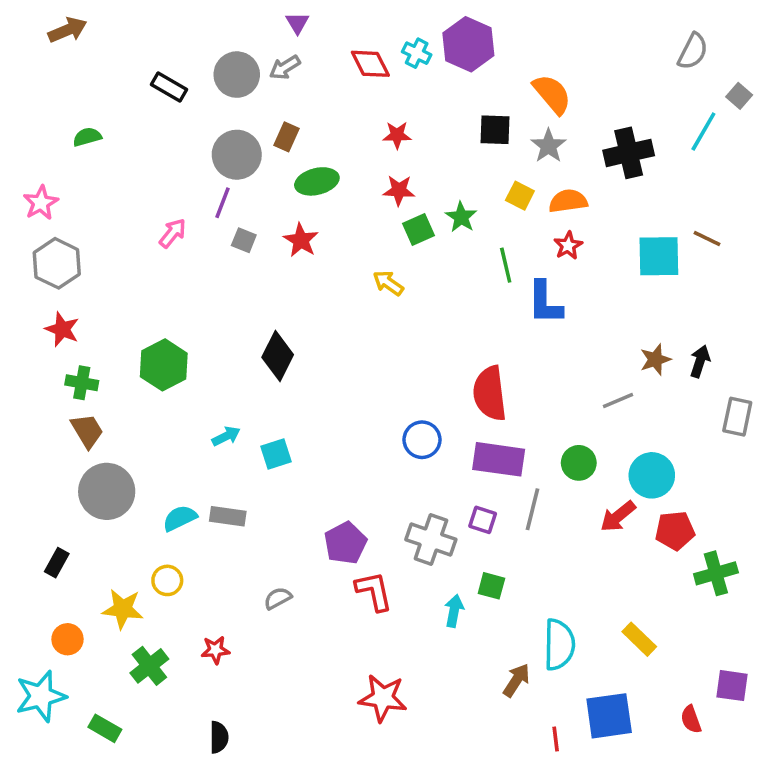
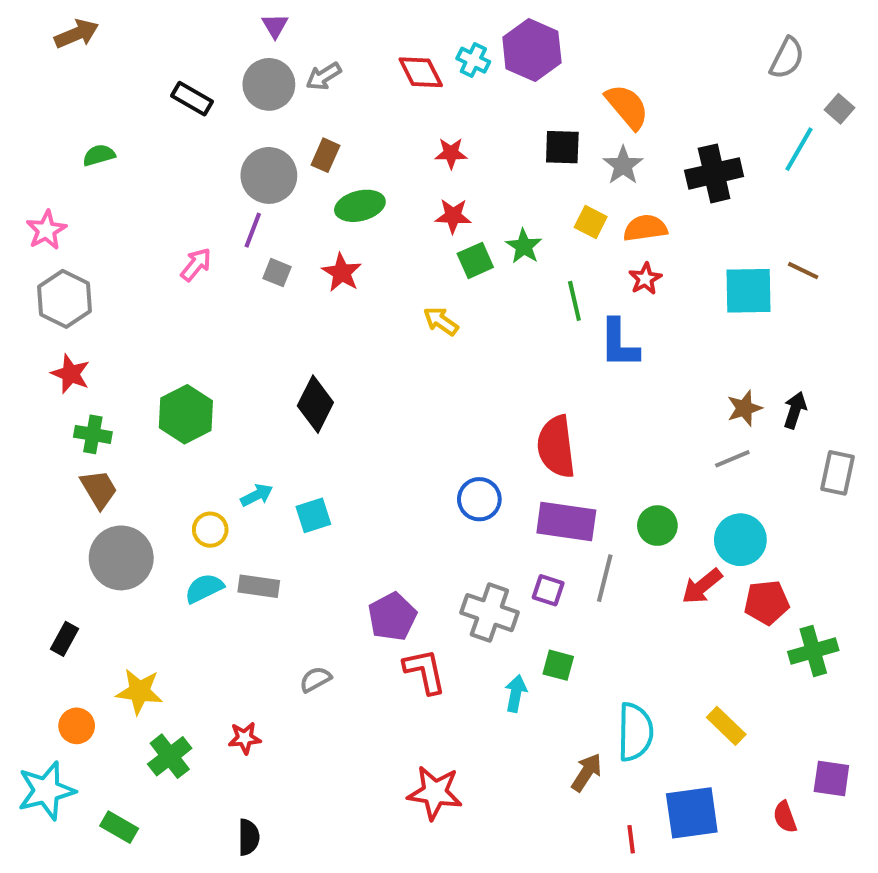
purple triangle: (297, 23) -> (275, 26), moved
gray line: (618, 401) -> (732, 459), moved
yellow circle: (167, 580) -> (210, 530), moved

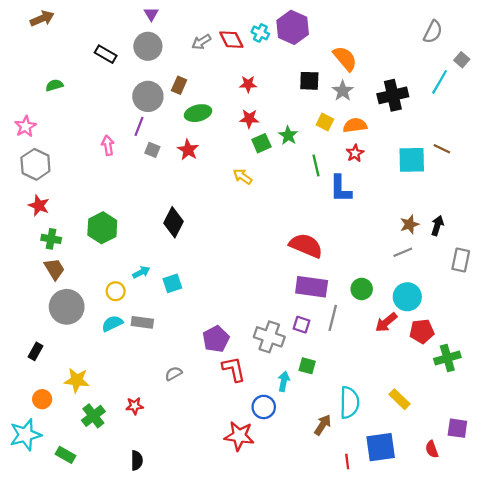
gray arrow: (324, 76) -> (201, 42), moved
pink arrow: (196, 264) -> (108, 145), turned -48
red semicircle: (556, 447) -> (306, 246), turned 120
blue circle: (479, 499) -> (264, 407), moved

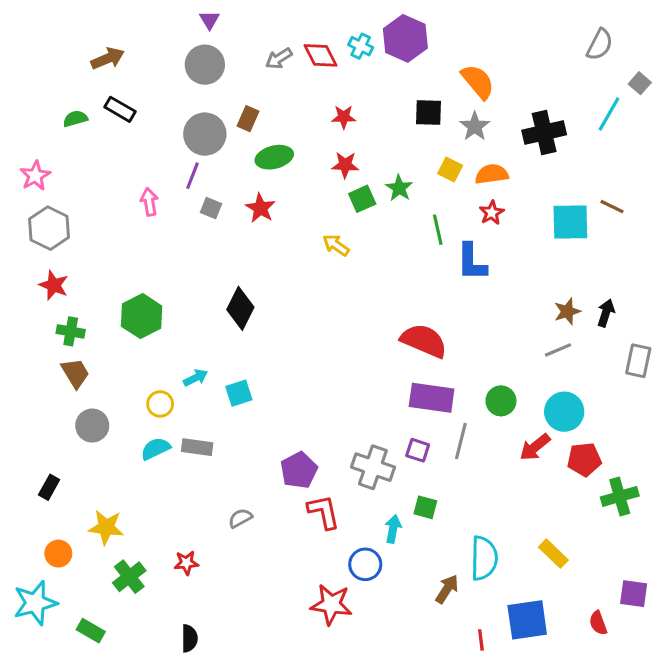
brown arrow: (42, 18) -> (108, 58), moved
black rectangle: (106, 54) -> (120, 109), moved
gray circle: (67, 307) -> (92, 426), size x0.7

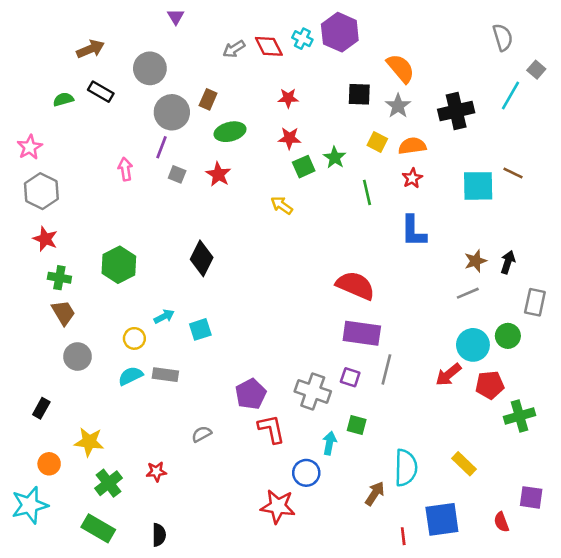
gray semicircle: (600, 45) -> (503, 37), turned -44
gray circle: (205, 65) -> (150, 68), moved
blue L-shape: (472, 262) -> (414, 231), moved
green circle: (501, 401) -> (508, 336), moved
green rectangle: (91, 631) -> (98, 528), moved, size x1.4

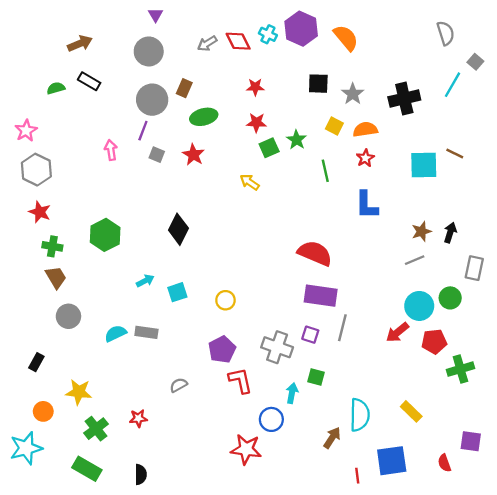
gray circle: (150, 68) -> (149, 51), moved
orange semicircle: (401, 68) -> (346, 38), moved
yellow circle: (134, 338) -> (225, 300), moved

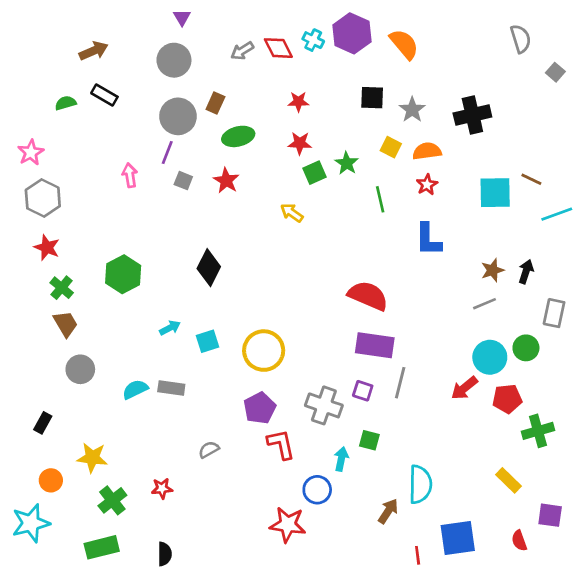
cyan line: (452, 85) -> (557, 214), moved, turned 40
green cross: (52, 246) -> (62, 288), turned 30
yellow circle: (225, 300) -> (264, 351), size x1.8
yellow rectangle: (411, 411) -> (509, 480), moved
green rectangle: (87, 469) -> (102, 547), turned -44

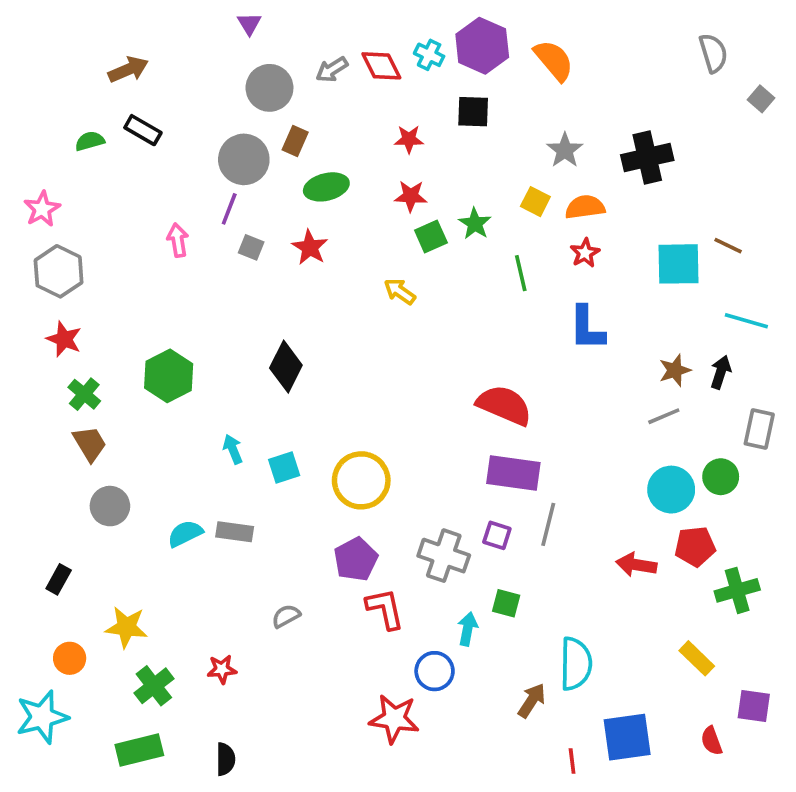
gray circle: (174, 60) -> (269, 88), moved
black square: (372, 98) -> (473, 112), moved
cyan line: (557, 214) -> (746, 321), moved, turned 36
cyan arrow: (170, 328) -> (233, 449), turned -85
red arrow: (464, 388) -> (636, 565), moved, turned 48

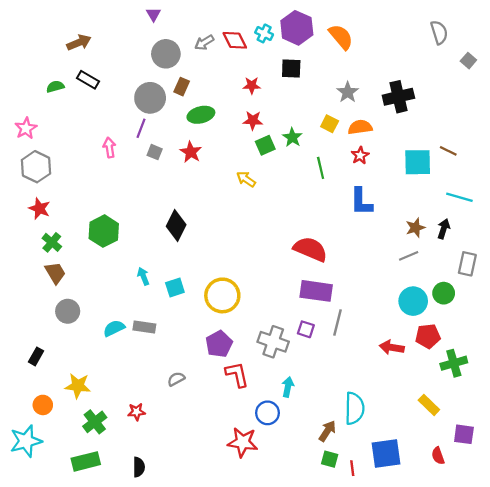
green square: (506, 603) -> (330, 459), moved

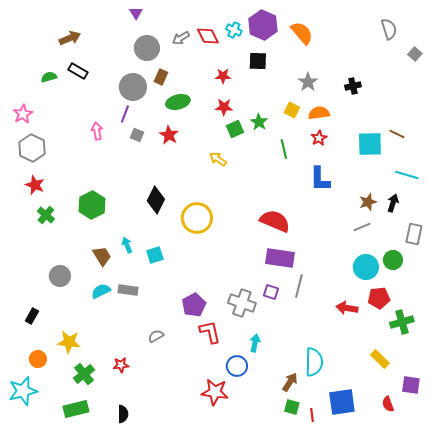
black cross: (398, 97) -> (353, 86), size x0.6
brown trapezoid: (55, 273) -> (102, 256), moved
yellow circle: (222, 295) -> (197, 218), moved

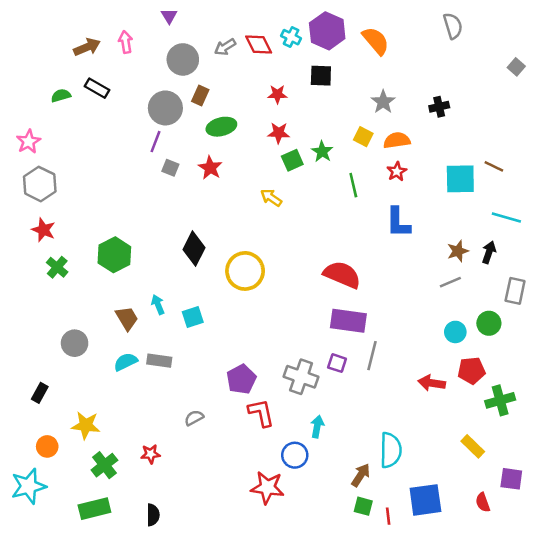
gray semicircle: (389, 29) -> (453, 26), moved
pink arrow: (97, 131) -> (126, 42), moved
cyan circle: (366, 267) -> (455, 332), size x0.7

